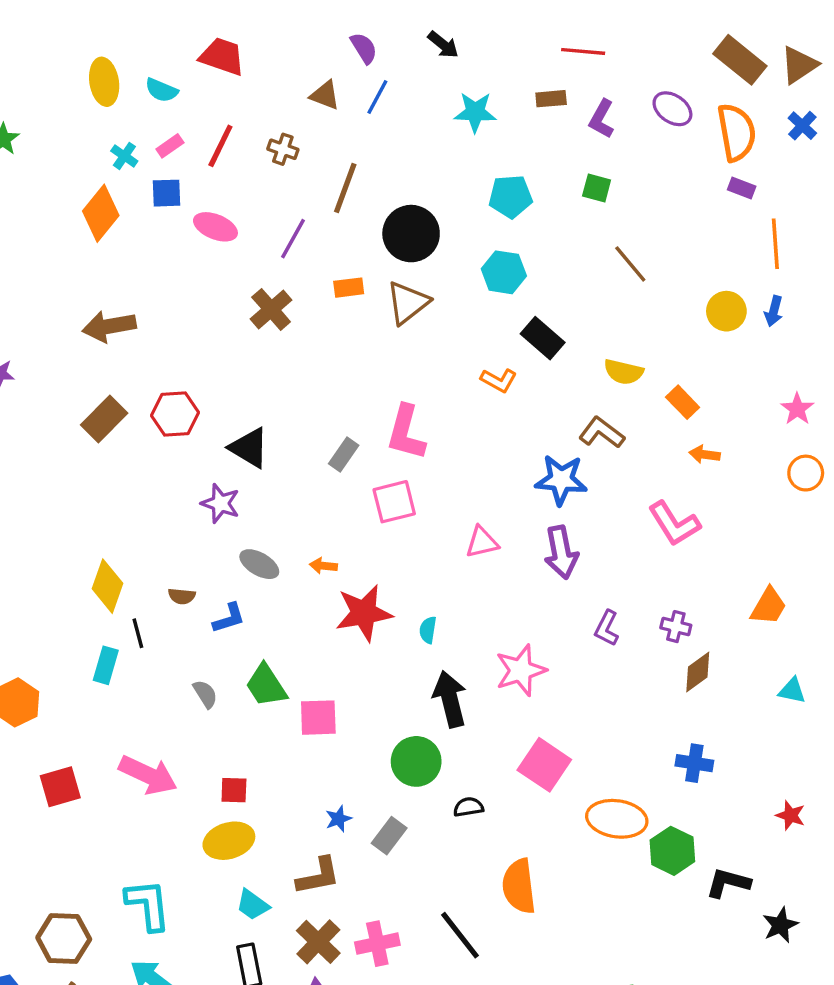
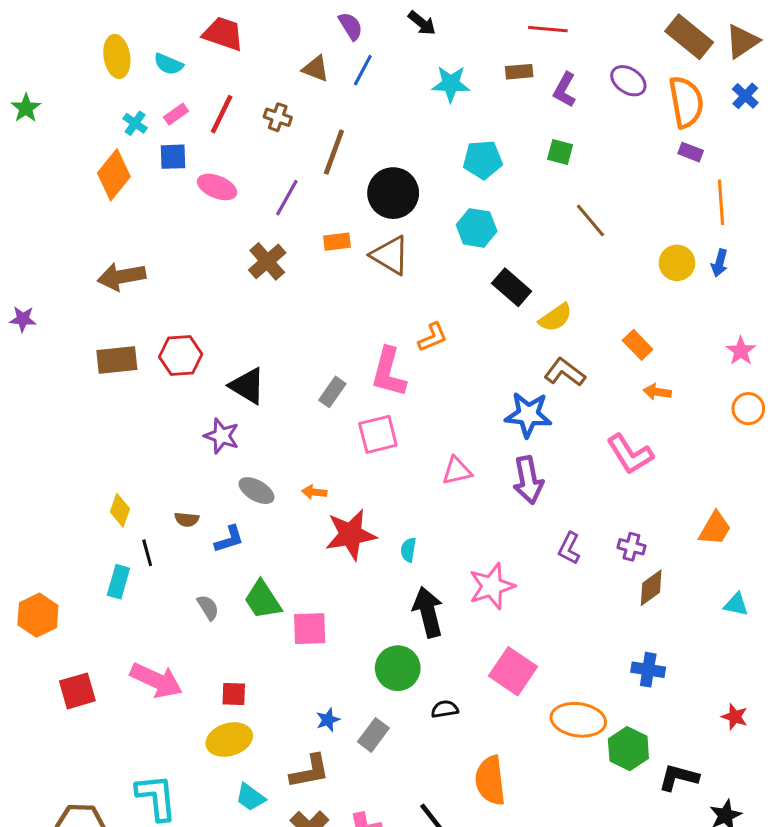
brown triangle: (408, 303) -> (390, 255), turned -51
yellow semicircle: (624, 372) -> (556, 318), moved, turned -48
orange L-shape: (499, 380) -> (433, 337), moved, turned -52
brown rectangle: (104, 419) -> (117, 360), turned 39
yellow diamond: (107, 586) -> (120, 510), size x0.7

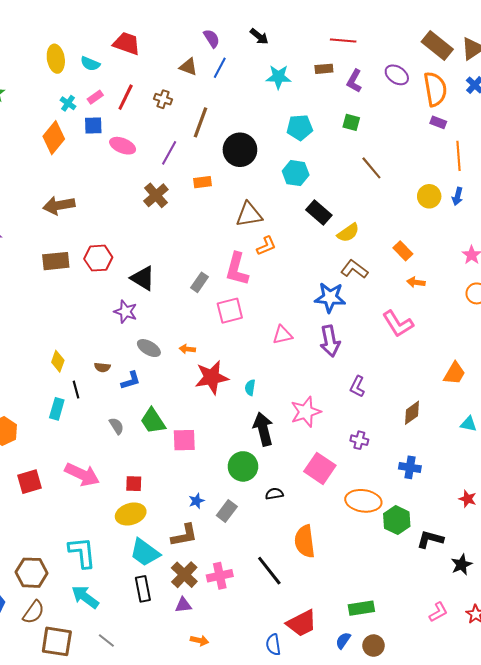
brown triangle: (390, 255) -> (249, 215), moved, turned -40
purple cross: (631, 547) -> (359, 440), moved
cyan trapezoid: (250, 797) -> (145, 552), size x1.5

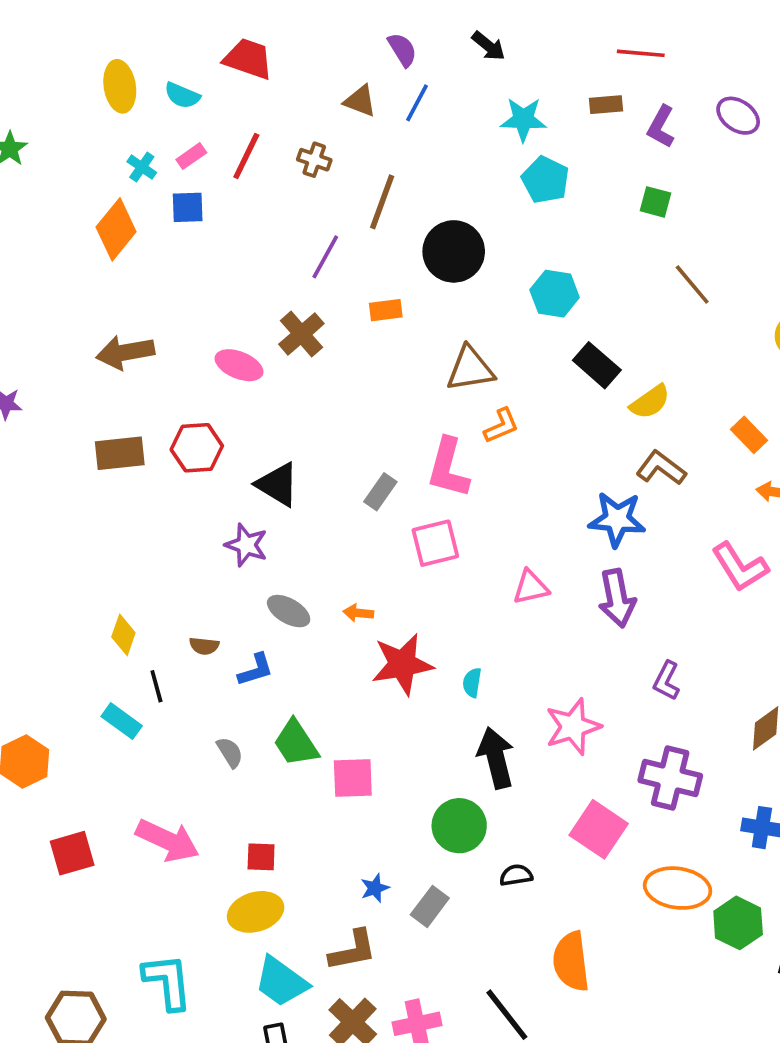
cyan pentagon: (300, 127) -> (545, 180), moved, turned 30
pink ellipse: (123, 146) -> (239, 365), moved
cyan rectangle: (57, 409) -> (122, 721), turned -70
purple cross: (359, 440) -> (670, 778), size x1.8

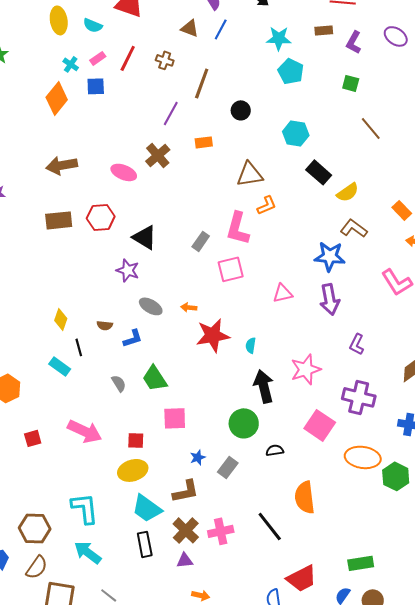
black circle: (454, 251) -> (241, 110), size x0.6
pink square: (353, 778) -> (175, 418), moved
red square: (72, 853) -> (33, 438), size x0.7

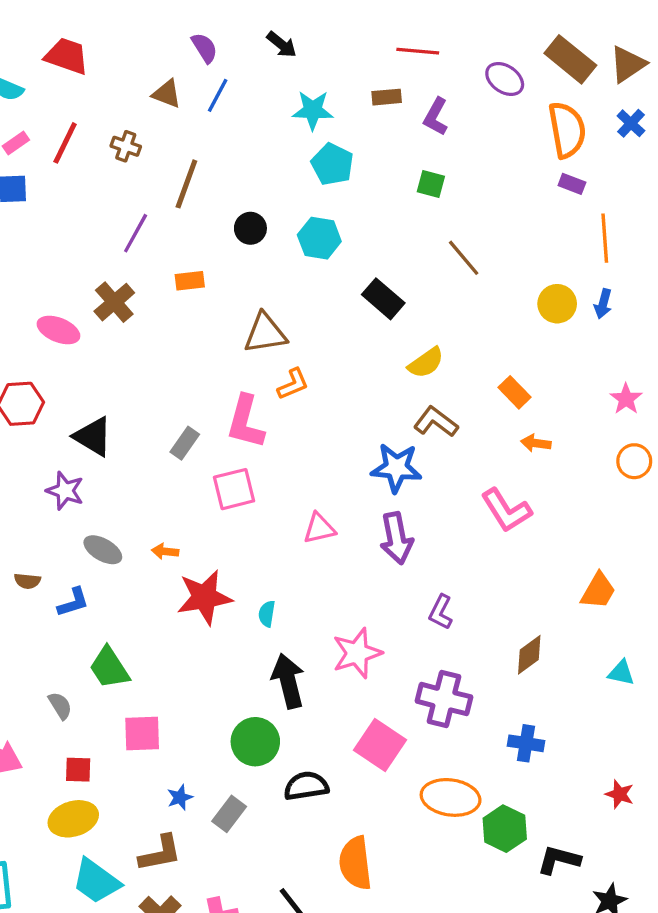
purple ellipse: (396, 36) -> (505, 79), moved
cyan hexagon: (296, 133) -> (319, 238), moved
black rectangle: (319, 172) -> (383, 299), moved
gray semicircle: (119, 383) -> (60, 706), moved
black semicircle: (275, 450) -> (306, 786), size x1.5

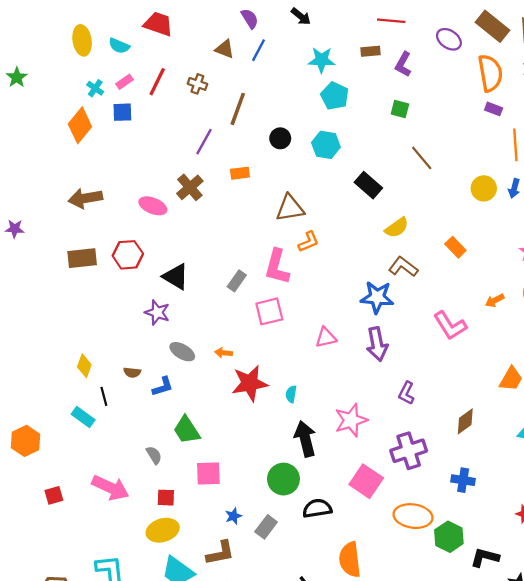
orange arrow: (536, 443) -> (495, 301), moved, turned -36
purple cross: (444, 699) -> (409, 451), turned -32

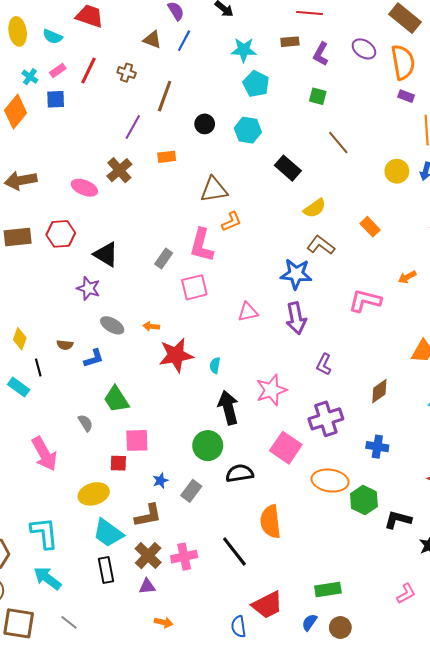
purple ellipse: (449, 39) -> (364, 49), moved
pink L-shape: (450, 326) -> (365, 301), turned 136
pink arrow: (110, 488) -> (44, 454), turned 36
red square: (166, 498) -> (118, 463), moved

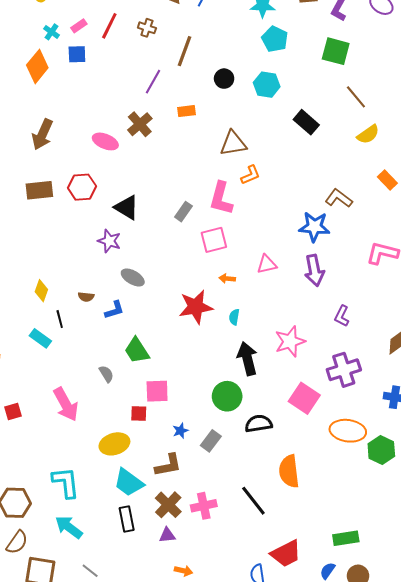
green square: (318, 96) -> (336, 51), size x1.6
brown arrow: (21, 180) -> (42, 134), turned -56
yellow semicircle: (315, 208) -> (368, 134), moved
orange arrow: (151, 326) -> (227, 278), moved

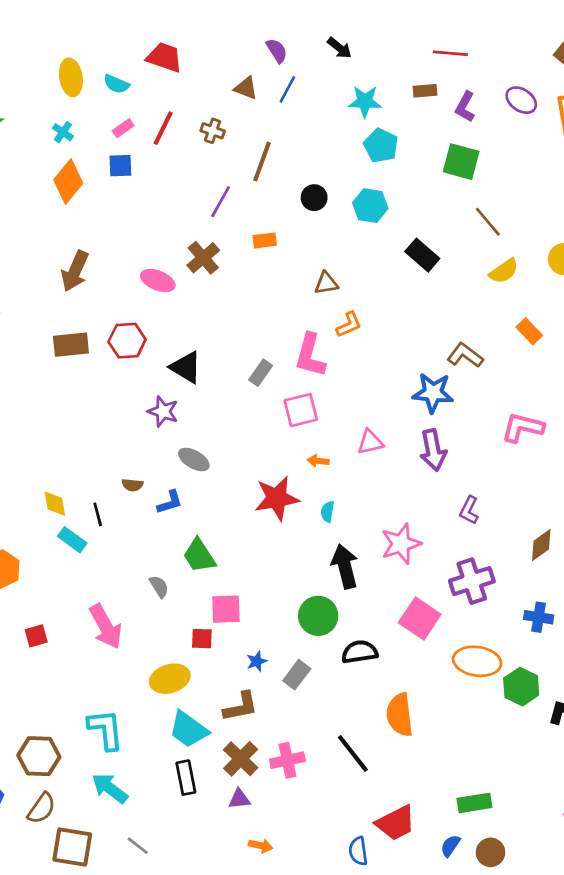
cyan cross: (52, 32) -> (63, 132), moved
brown triangle: (233, 144) -> (326, 283), size x0.7
yellow diamond: (41, 291) -> (55, 504), moved, turned -30

